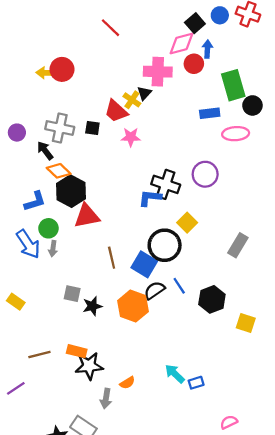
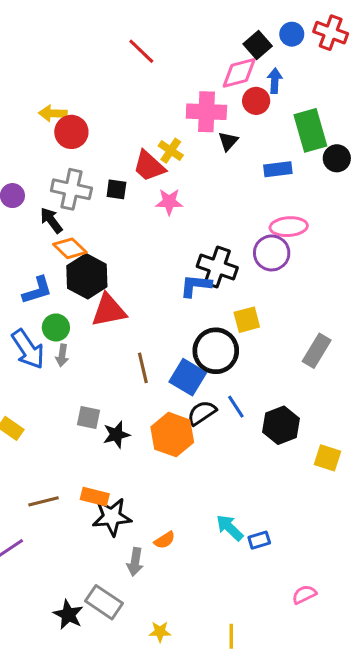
red circle: (62, 69) -> (71, 132), moved
black triangle: (144, 93) -> (228, 141), moved
pink ellipse: (236, 134) -> (289, 227), moved
yellow square: (187, 223) -> (247, 320), turned 30

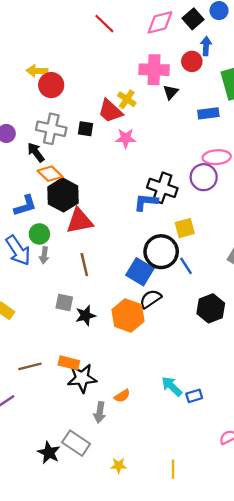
pink diamond: (239, 73) -> (160, 22), moved
brown line: (143, 368) -> (84, 265), moved
blue line: (236, 407) -> (186, 266), moved

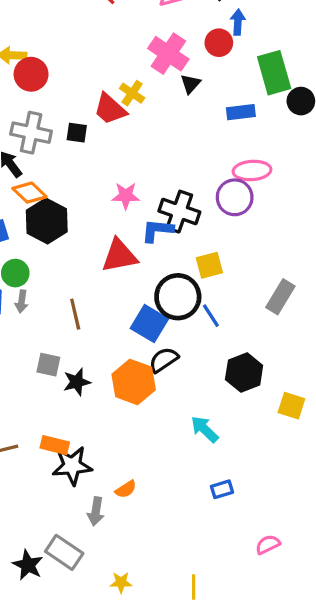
pink cross: (154, 70) -> (168, 54), turned 32
pink star: (126, 138) -> (126, 196), moved
red triangle: (80, 221) -> (119, 256), moved
cyan arrow: (172, 386) -> (205, 429), moved

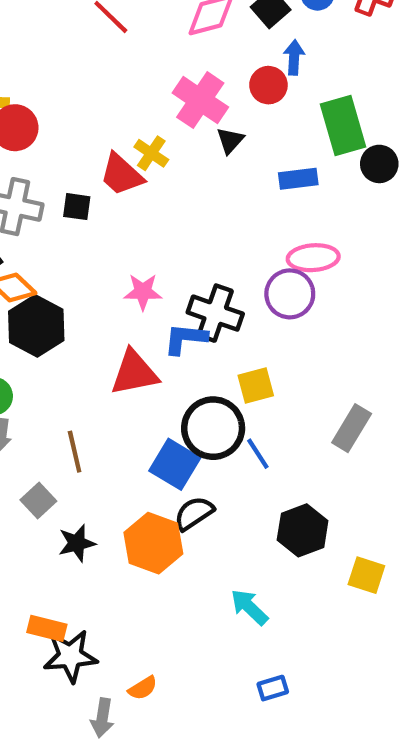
gray square: (48, 365) -> (38, 501), moved, turned 35

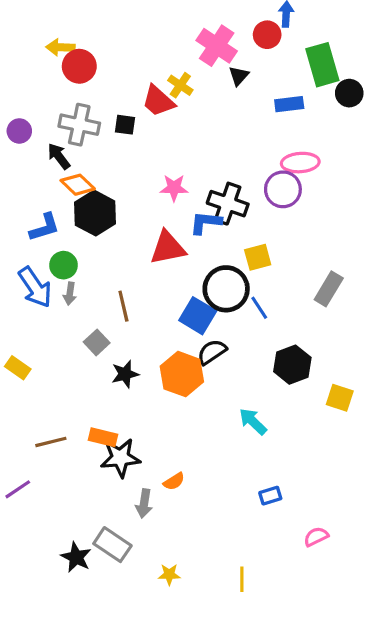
blue rectangle: (273, 688) -> (270, 496), moved

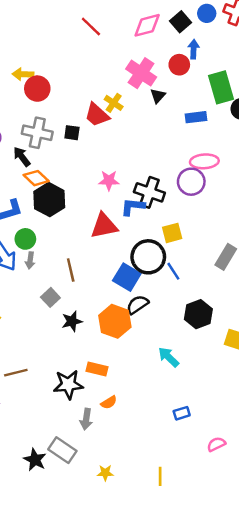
orange rectangle: (103, 437) -> (97, 369), moved

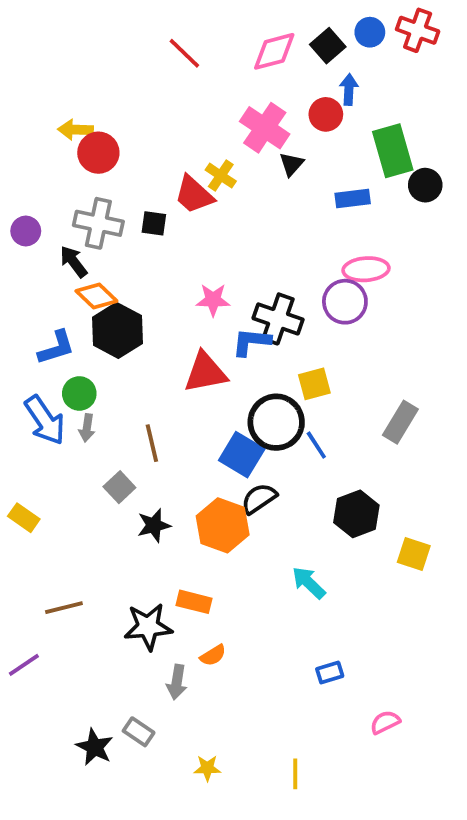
gray rectangle: (62, 450) -> (139, 732), size x0.7

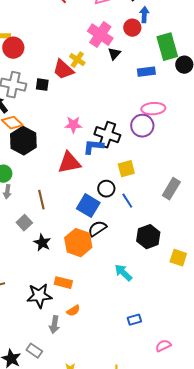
black circle: (276, 422) -> (106, 189), size x0.6
black star: (154, 525) -> (42, 243), turned -30

